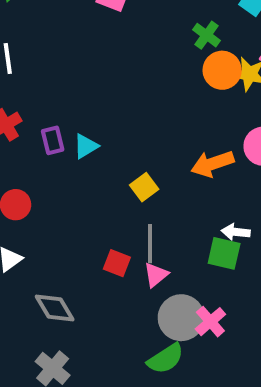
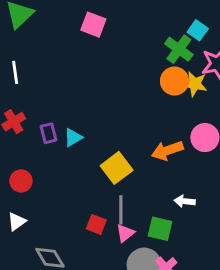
green cross: (207, 35) -> (179, 49), moved, size x1.4
yellow square: (144, 187) -> (117, 168), size x1.5
green square: (224, 253) -> (160, 229), moved

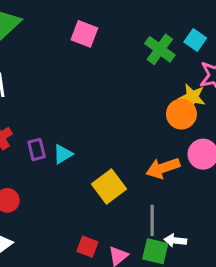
green cross: (179, 49) -> (160, 49), moved
orange circle: (175, 81) -> (181, 114), moved
white arrow: (185, 201) -> (175, 240), moved
gray line: (121, 210) -> (152, 220), moved

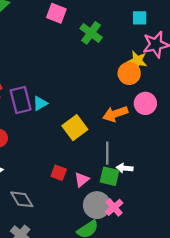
cyan square: (195, 40) -> (140, 18), turned -35
green cross: (160, 49) -> (91, 33), moved
purple rectangle: (37, 149) -> (21, 100), size x1.6

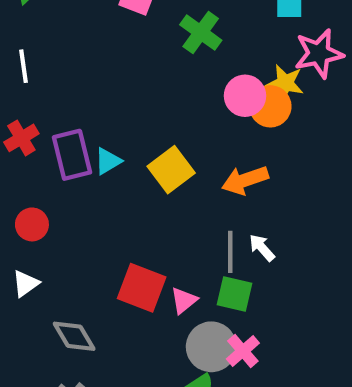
pink circle: (145, 103) -> (245, 96), moved
yellow square: (75, 128) -> (171, 170), moved
white arrow: (125, 168) -> (262, 248), moved, turned 42
red square: (59, 173) -> (142, 288), size x1.6

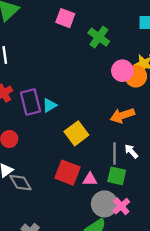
yellow square: (171, 170) -> (76, 133), moved
pink triangle: (184, 300) -> (90, 179), turned 40
gray diamond: (74, 336) -> (20, 183), moved

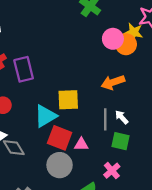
cyan triangle: (50, 105) -> (45, 116), moved, size x1.6
yellow square: (76, 133) -> (68, 100), turned 35
green square: (117, 176) -> (121, 141), moved
gray circle: (104, 204) -> (60, 165), moved

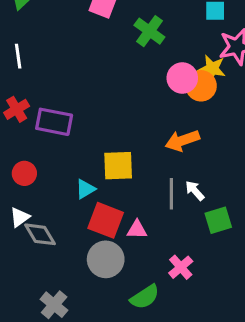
purple rectangle: (24, 69) -> (54, 122), turned -65
cyan triangle: (45, 116) -> (85, 189), size x0.6
green square: (121, 141) -> (218, 220), moved, turned -30

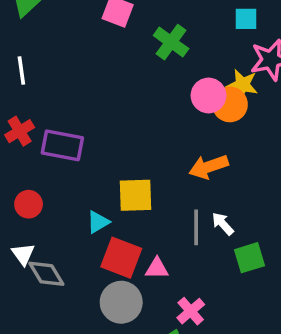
white triangle: (20, 217) -> (23, 254), turned -30
pink cross: (181, 267) -> (191, 311), moved

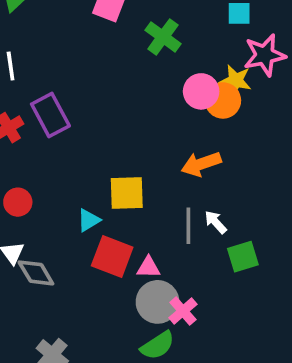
purple rectangle: (62, 145) -> (50, 115), moved, turned 51
gray circle: (121, 302) -> (158, 302), moved

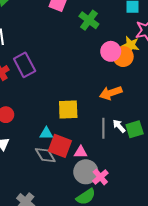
cyan triangle: (89, 220) -> (46, 133), moved, turned 32
green square: (243, 257) -> (135, 129), moved
gray diamond: (36, 273) -> (45, 155), moved

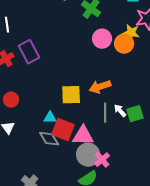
pink circle: (111, 51) -> (102, 39), moved
orange arrow: (111, 93) -> (100, 87), moved
pink triangle: (81, 152) -> (83, 136), size x1.6

